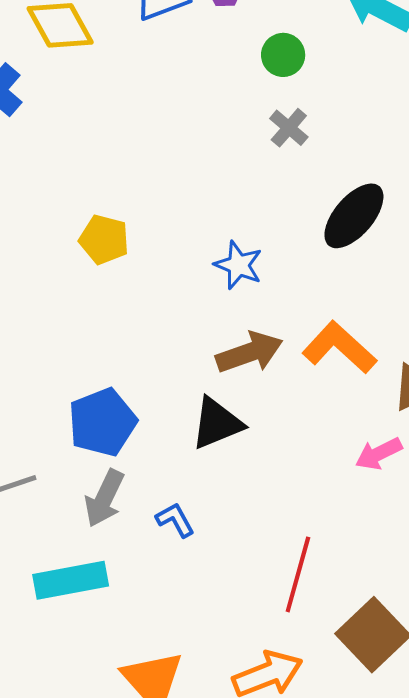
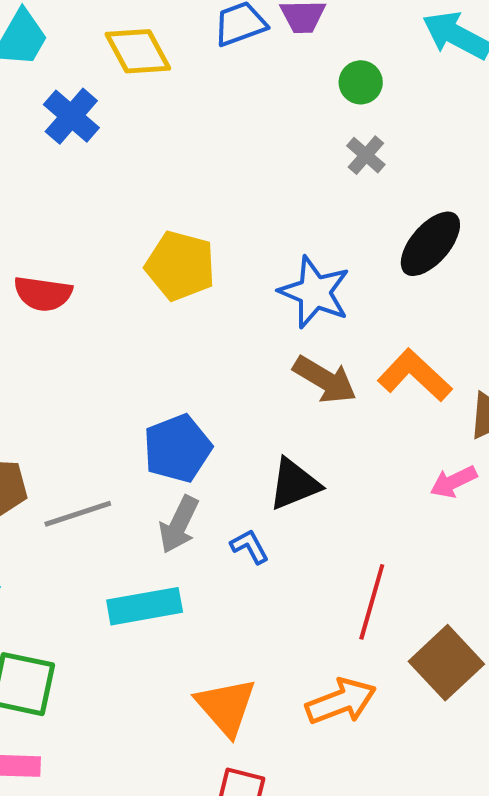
yellow pentagon: (104, 240) -> (180, 266), size x1.4
blue star: (238, 265) -> (315, 292), size x1.5
brown arrow: (249, 353) -> (325, 380), turned 50
black triangle: (217, 423) -> (294, 484), moved

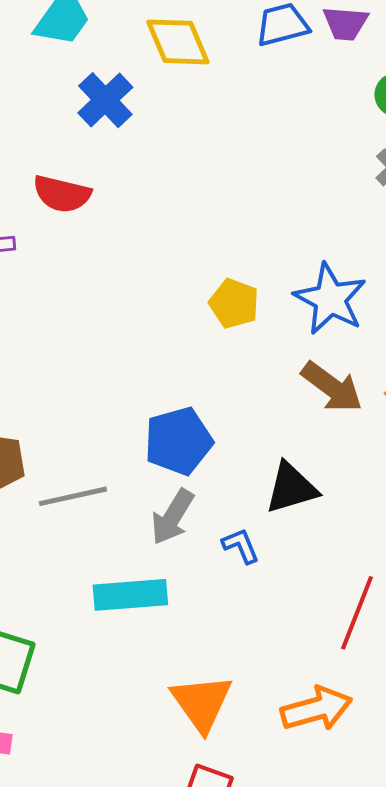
yellow pentagon: (180, 266) -> (234, 303), moved, size x0.7
red semicircle: (43, 294) -> (62, 194), moved

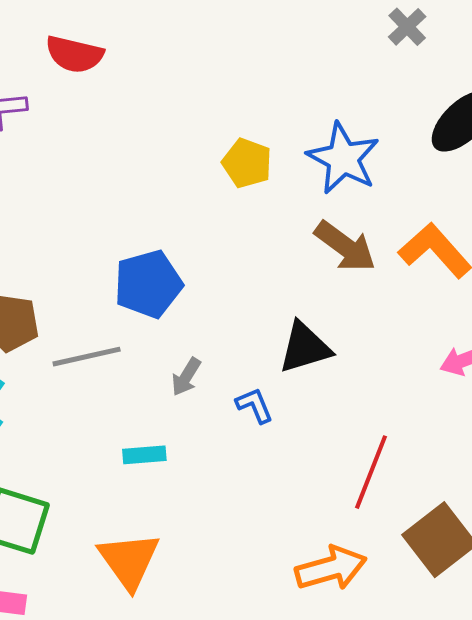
blue pentagon: (178, 441) -> (148, 284), moved
gray arrow: (172, 517) -> (186, 377), size x0.7
cyan rectangle: (130, 595) -> (144, 455), size x0.6
orange triangle: (202, 703) -> (129, 561), moved

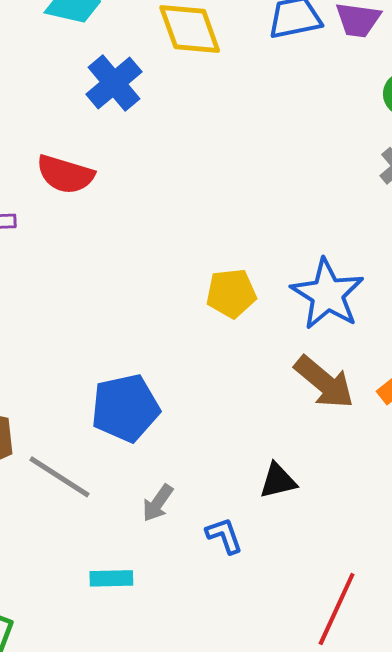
yellow pentagon: (247, 163) -> (231, 293), turned -30
black triangle: (305, 348) -> (278, 481), size x0.7
gray line: (87, 357) -> (60, 477), turned 42

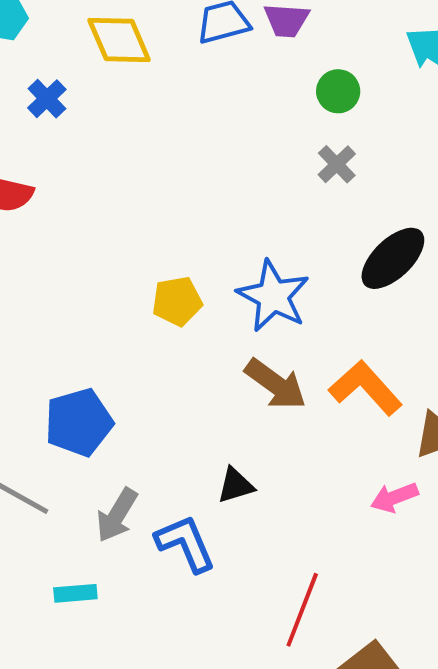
blue cross: (114, 83) -> (47, 99), size x0.7
gray arrow: (158, 503) -> (117, 515), size x1.4
blue L-shape: (224, 536) -> (185, 543), size x1.6

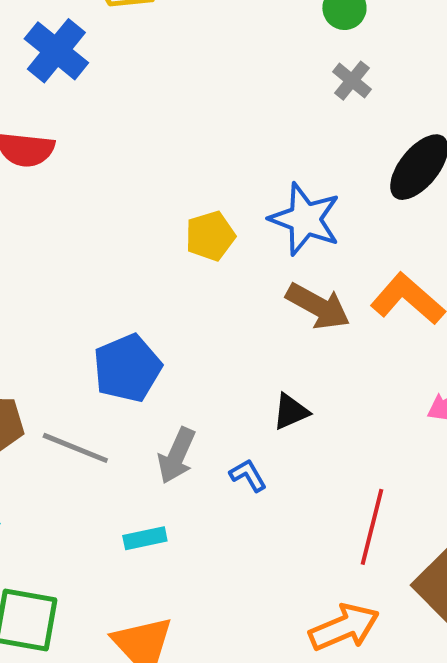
blue cross: (47, 99) -> (56, 51), size x1.6
blue L-shape: (185, 543) -> (248, 475), size x0.6

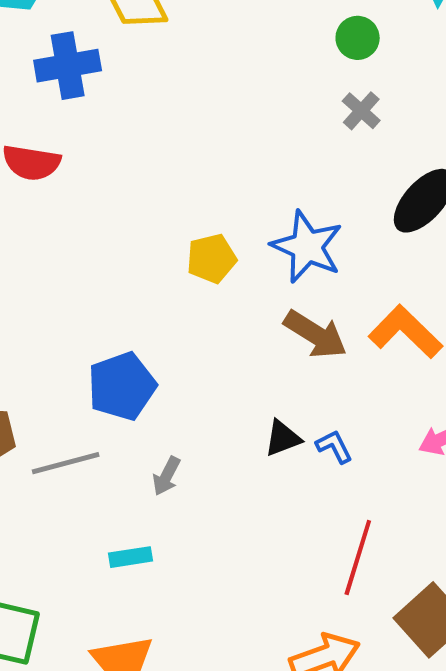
blue cross: (56, 51) -> (68, 66), turned 38
gray line: (75, 448) -> (66, 463), turned -40
gray arrow: (177, 456) -> (166, 476), size x0.7
blue L-shape: (248, 475) -> (334, 447), moved

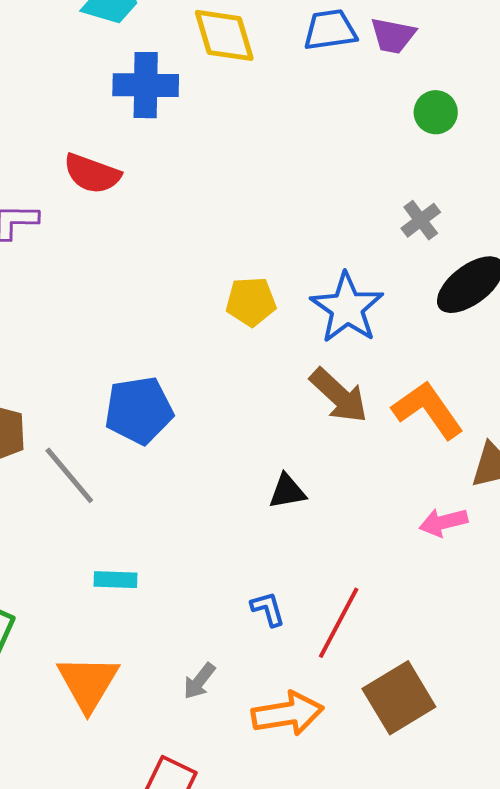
gray cross: (361, 111) -> (421, 220), moved
blue L-shape: (334, 447) -> (268, 609), moved
gray line: (66, 463) -> (69, 475), turned 54
gray arrow: (166, 476) -> (199, 681), moved

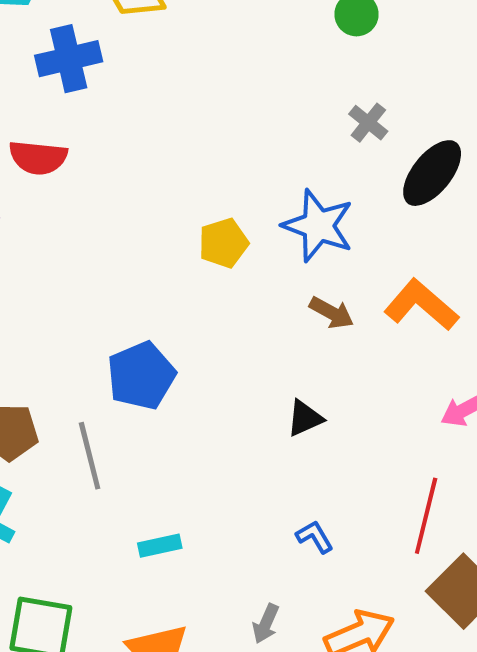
brown arrow: (339, 396) -> (332, 313), size x0.7
gray line: (69, 475) -> (90, 456), turned 40
red line: (339, 623) -> (426, 516), moved

